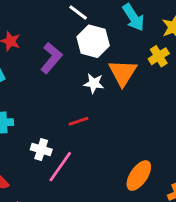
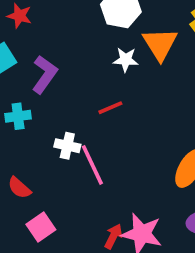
purple L-shape: (51, 58) -> (45, 74), moved
pink line: (60, 167) -> (92, 165), turned -56

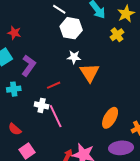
orange triangle: (160, 44) -> (90, 73), moved
red line: (110, 108) -> (54, 85), moved

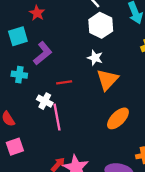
orange ellipse: (110, 118) -> (118, 118), moved

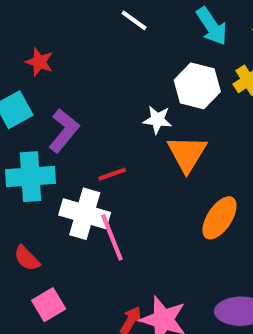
white hexagon: (101, 25) -> (197, 86), moved
cyan cross: (19, 75) -> (30, 177), size x1.6
white cross: (45, 101) -> (85, 214), size x1.6

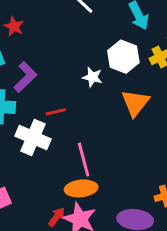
orange triangle: (187, 154) -> (135, 103), moved
orange ellipse: (220, 218) -> (81, 188), moved, turned 44
pink line: (112, 237) -> (84, 160), moved

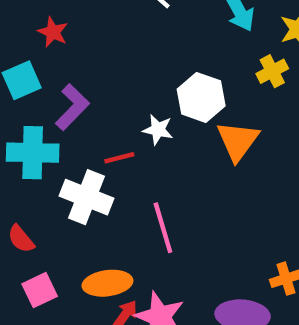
white hexagon: (123, 57) -> (201, 97), moved
white star: (92, 77) -> (158, 130), moved
orange ellipse: (81, 188) -> (107, 283), moved

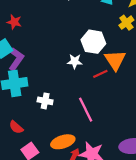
purple L-shape: (72, 107) -> (16, 59), moved
red line: (119, 158) -> (100, 74), moved
white cross: (86, 197) -> (45, 101), size x0.6

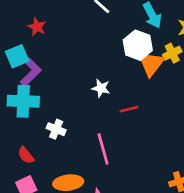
white hexagon: (93, 42) -> (138, 45), moved
orange triangle: (115, 60) -> (151, 64), moved
red semicircle: (16, 127) -> (26, 155), moved

